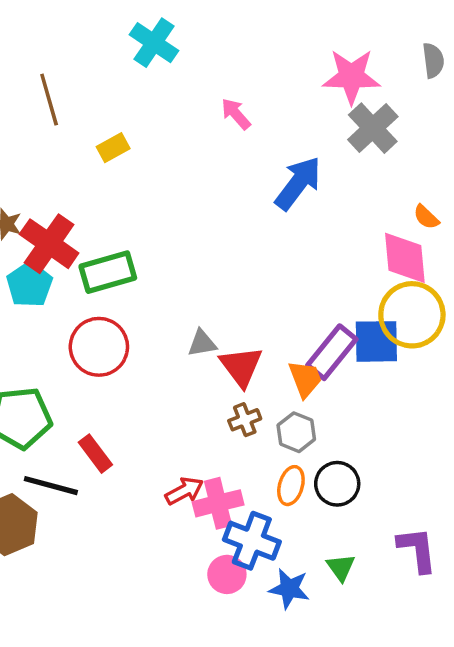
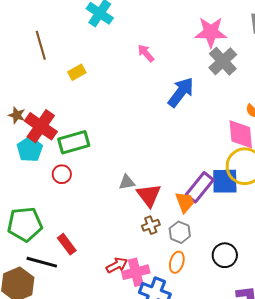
red circle: (99, 347) -> (62, 174), moved, size x0.6
black circle: (337, 484) -> (225, 255), moved

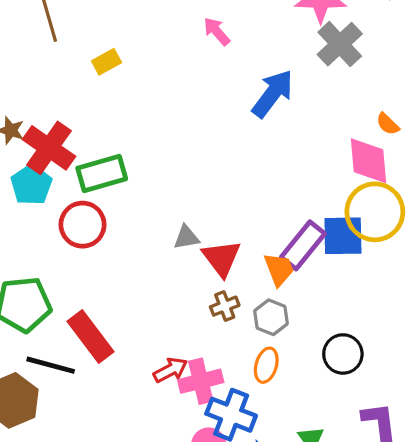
red circle: (62, 174) -> (83, 225), size x1.5
red rectangle: (67, 244) -> (91, 336), size x1.5

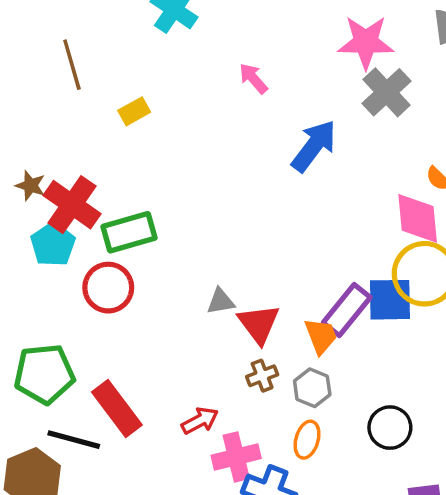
red arrow: (170, 370) -> (200, 421), moved

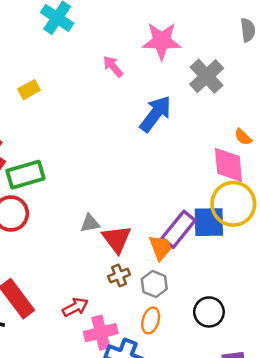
pink star: (366, 42) -> (162, 41), moved

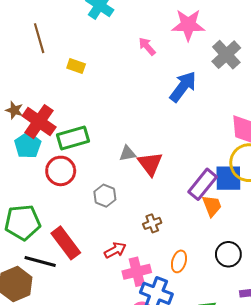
yellow rectangle: (29, 90) -> (76, 66), turned 48
gray triangle: (90, 223) -> (128, 153), moved
red triangle: (117, 239) -> (150, 164), moved
orange trapezoid: (160, 248) -> (212, 206), moved
gray hexagon: (154, 284) -> (105, 196), moved

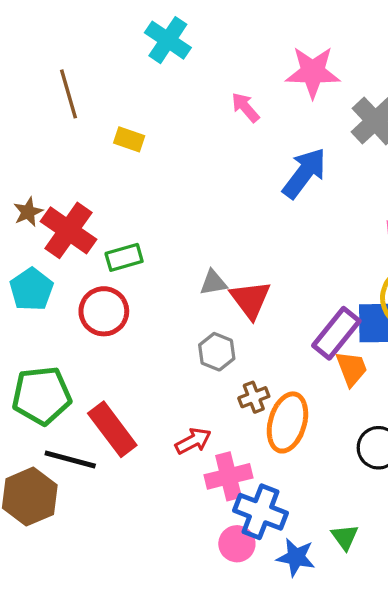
brown star: (14, 110) -> (28, 212), turned 30
green rectangle: (73, 138) -> (124, 257), size x0.7
cyan pentagon: (28, 145) -> (31, 289), moved
gray hexagon: (105, 196) -> (217, 352), moved
orange ellipse: (179, 261) -> (287, 422), moved, size x1.6

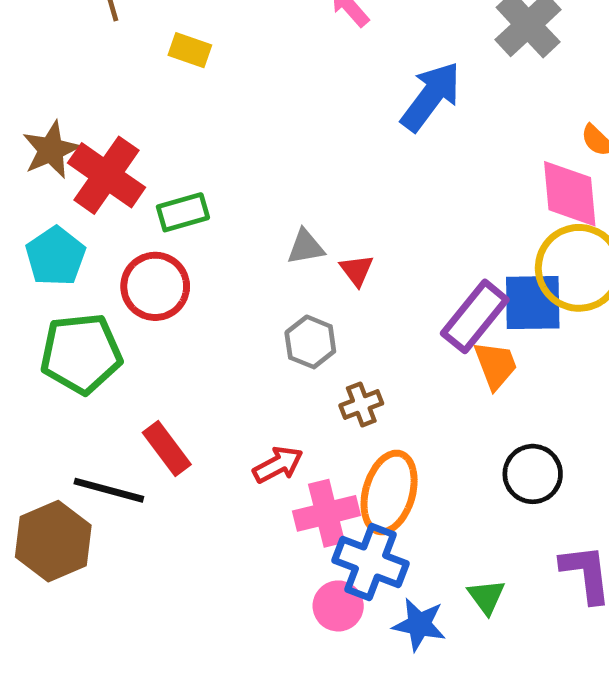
brown star: (28, 212) -> (51, 150), size x1.4
red triangle: (250, 299) -> (357, 270), size x0.6
green pentagon: (42, 396) -> (81, 354), moved
orange ellipse: (287, 422) -> (389, 492), moved
red rectangle: (112, 429) -> (167, 448), size x0.7

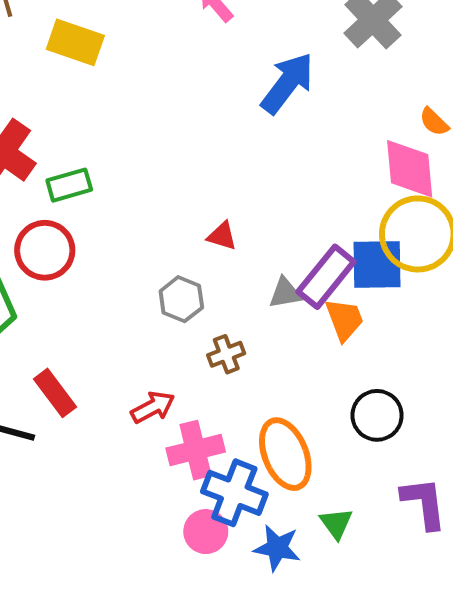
yellow rectangle: (190, 50) -> (75, 42), size x1.5
gray triangle: (306, 247) -> (285, 293), moved
red triangle: (357, 270) -> (222, 236), turned -36
orange ellipse: (389, 492) -> (285, 454), moved, turned -38

